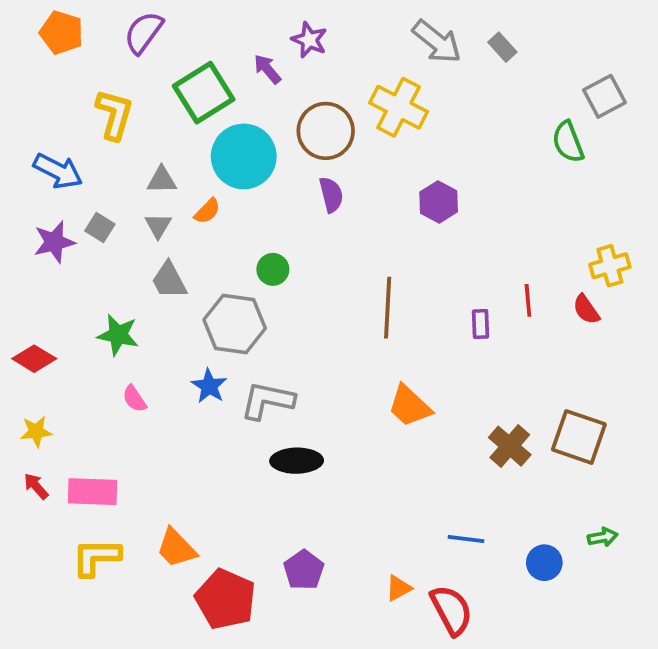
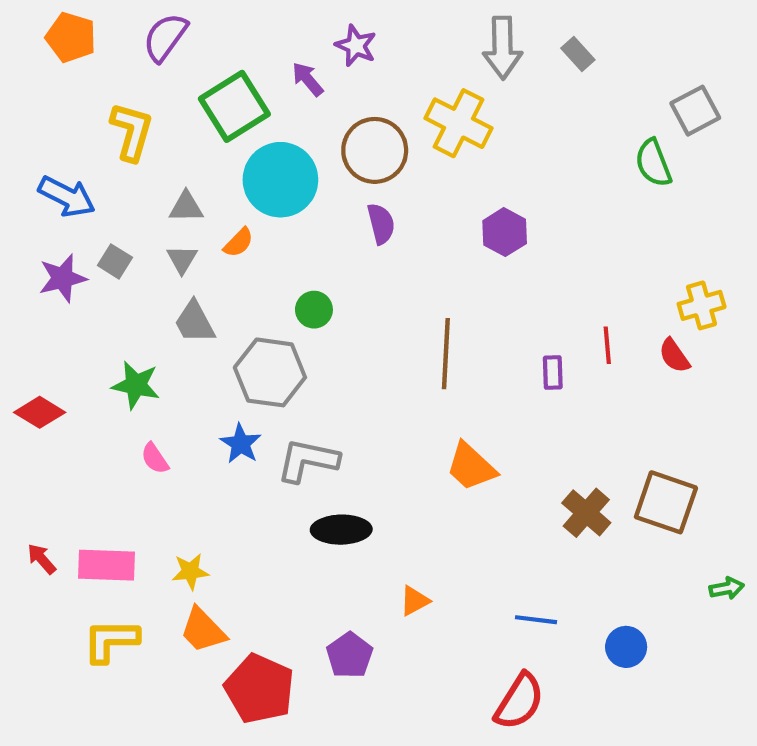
gray arrow: (437, 42) -> (502, 48), turned 50
yellow star: (36, 432) -> (190, 571), moved
green arrow: (603, 537) -> (727, 588), moved
orange triangle: (399, 588) -> (415, 601), moved
red semicircle: (451, 610) -> (519, 701), turned 60

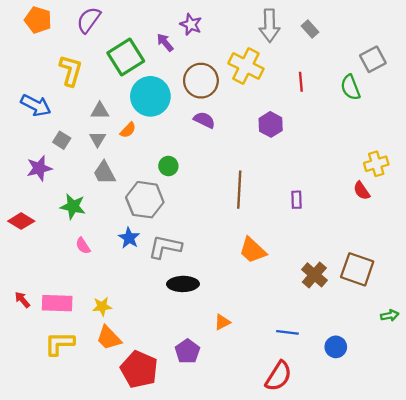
purple semicircle: (381, 224) -> (204, 120), turned -50
purple star: (63, 278) -> (39, 168), moved
red line: (607, 345) -> (301, 82), moved

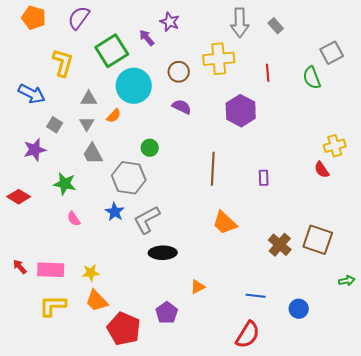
yellow cross: (246, 66) -> (219, 59), turned -32
brown circle: (201, 81) -> (179, 72), size x0.7
purple hexagon: (271, 124) -> (241, 111), size x1.4
gray L-shape: (165, 247) -> (147, 220), turned -40

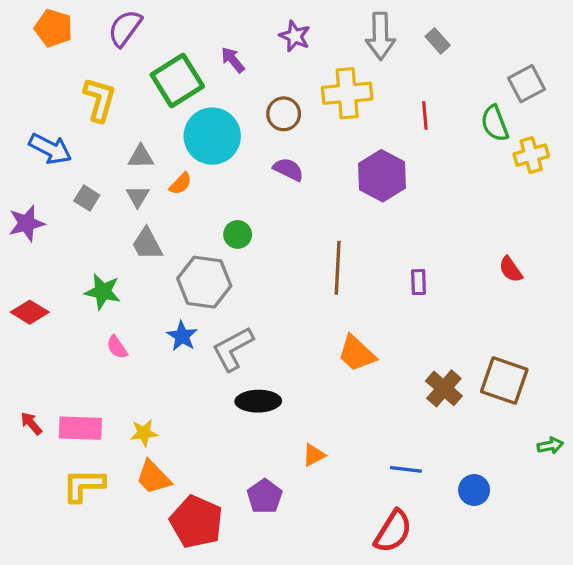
purple star: (170, 22) -> (295, 36), moved
yellow cross: (335, 146) -> (531, 155), moved
purple star: (35, 150) -> (27, 223), moved

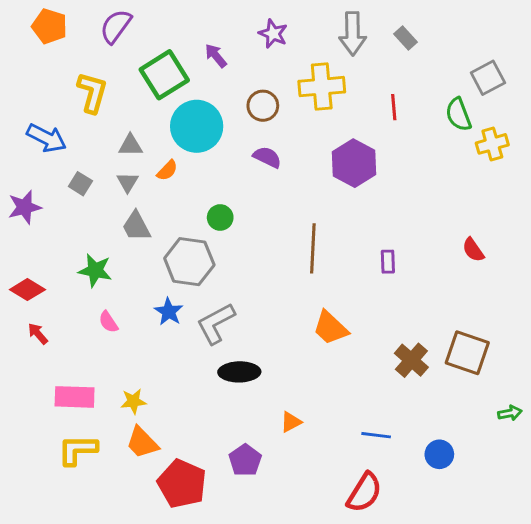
red arrow: (31, 423) -> (38, 334), moved

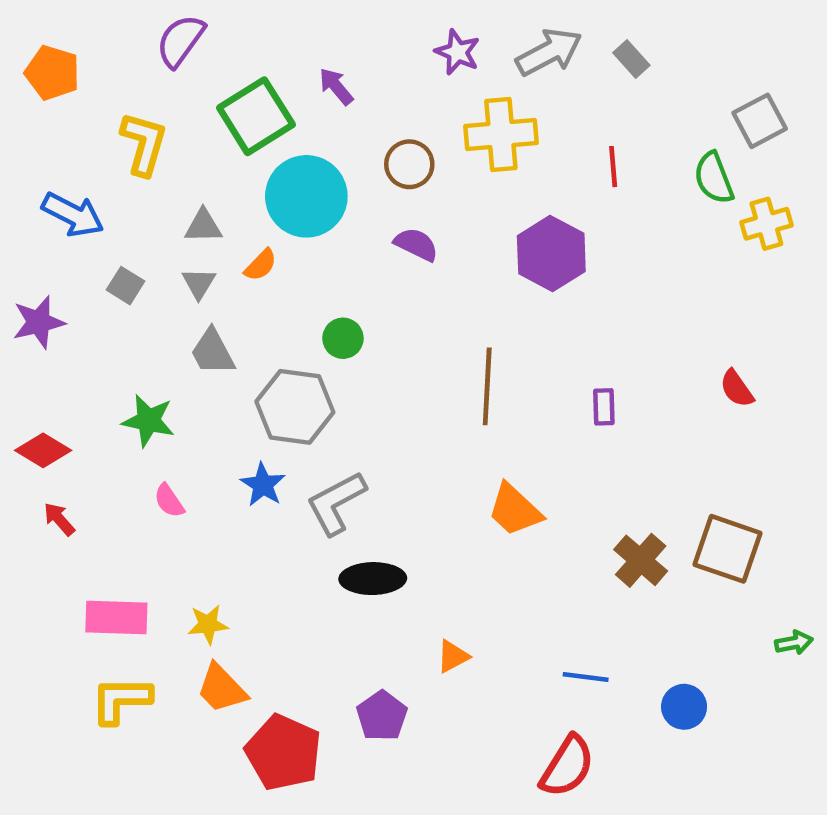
orange pentagon: (50, 26) -> (52, 73), moved
purple star: (273, 34) -> (457, 52), moved
gray arrow: (353, 34) -> (549, 52), turned -117

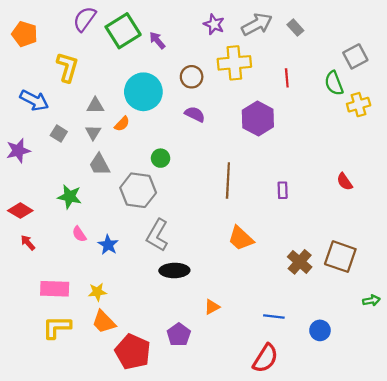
green square: (256, 116) -> (123, 31), moved
blue star: (263, 485) -> (108, 245), moved
gray L-shape: (336, 503) -> (157, 235), turned -32

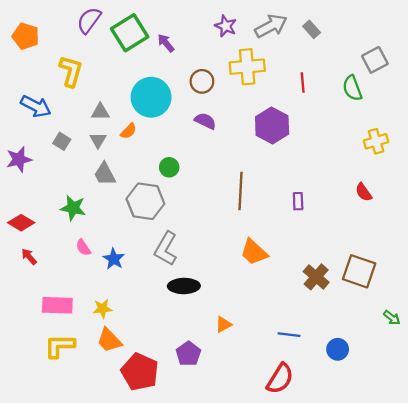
yellow cross: (359, 105) -> (376, 141), moved
green arrow: (371, 300) -> (392, 318), turned 49

